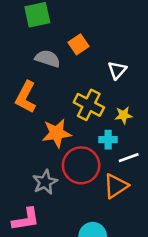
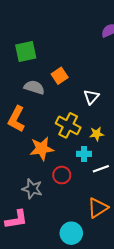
red circle: (81, 165) -> (62, 175), size x0.6
gray star: (45, 182) -> (32, 189), turned -30
orange triangle: (116, 186) -> (98, 208), moved

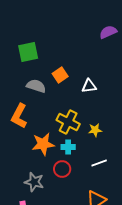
white triangle: (91, 97) -> (89, 86), moved, turned 42
cyan cross: (84, 154) -> (68, 147), moved

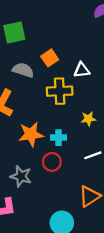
yellow cross: (68, 122) -> (60, 91), moved, turned -30

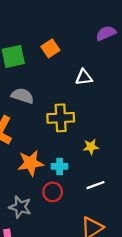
orange square: (50, 58) -> (50, 48), moved
white triangle: (82, 70) -> (84, 77), moved

